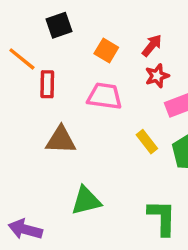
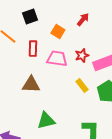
red arrow: (152, 45) -> (83, 20), moved
red star: (157, 76) -> (82, 56), moved
red rectangle: (47, 84) -> (33, 49), moved

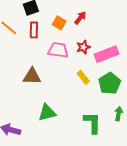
red arrow: (83, 20) -> (80, 18), moved
red rectangle: (33, 49) -> (34, 30), moved

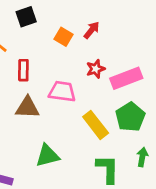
red rectangle: (34, 30) -> (23, 70), moved
pink trapezoid: (58, 50) -> (62, 92), moved
yellow rectangle: (83, 77) -> (96, 125), moved, size x1.5

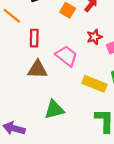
pink trapezoid: (62, 92) -> (67, 56), turned 30
yellow rectangle: (96, 125) -> (94, 84), turned -30

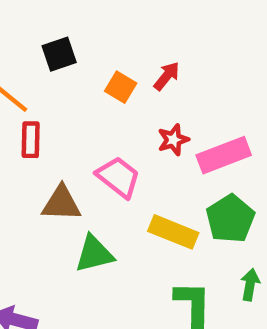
red rectangle: (34, 38) -> (31, 140), moved
green triangle: (54, 109) -> (94, 254), moved

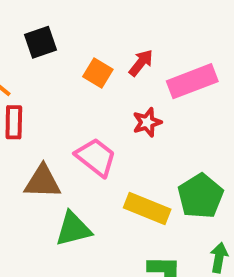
pink rectangle: (224, 155) -> (192, 81), moved

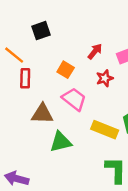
red arrow: (141, 63) -> (95, 51), moved
orange square: (98, 73) -> (66, 70), moved

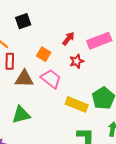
brown triangle: (42, 114) -> (24, 79), moved
green triangle: (61, 142) -> (21, 115), moved

